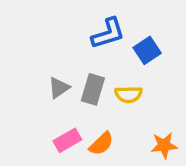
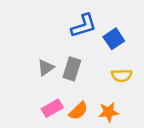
yellow semicircle: (128, 94) -> (122, 75), moved
orange star: (164, 145) -> (109, 112), moved

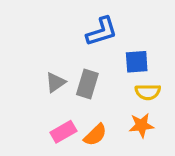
blue square: (114, 39) -> (137, 62), moved, turned 30
orange star: (109, 112) -> (141, 125), moved

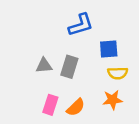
gray triangle: (56, 82) -> (44, 66), turned 30
pink rectangle: (63, 132) -> (50, 105), turned -42

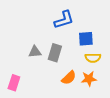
pink rectangle: (50, 105) -> (14, 83), moved
orange semicircle: (76, 107) -> (69, 78), moved

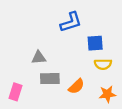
gray rectangle: (55, 53) -> (50, 79), moved, turned 72
orange star: (89, 79) -> (107, 94), moved

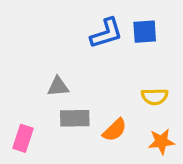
blue square: (95, 43) -> (145, 32), moved

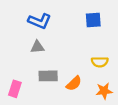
blue L-shape: (106, 33) -> (40, 21), moved, turned 40
gray triangle: (58, 87) -> (37, 47), moved

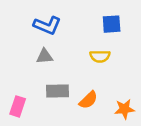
yellow semicircle: (100, 62) -> (100, 56), moved

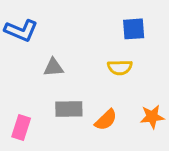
blue L-shape: (47, 25) -> (21, 30), moved
orange star: (124, 109) -> (152, 117), moved

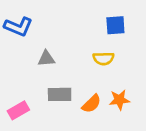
orange star: (152, 117) -> (119, 100), moved
pink rectangle: (21, 128) -> (18, 110), turned 42

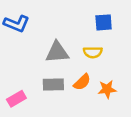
gray triangle: (46, 59) -> (57, 52), moved, size x1.5
orange semicircle: (91, 104) -> (82, 82), moved

